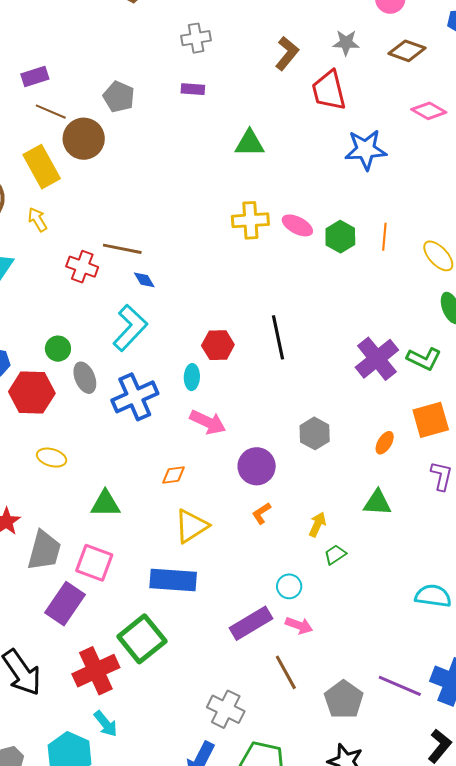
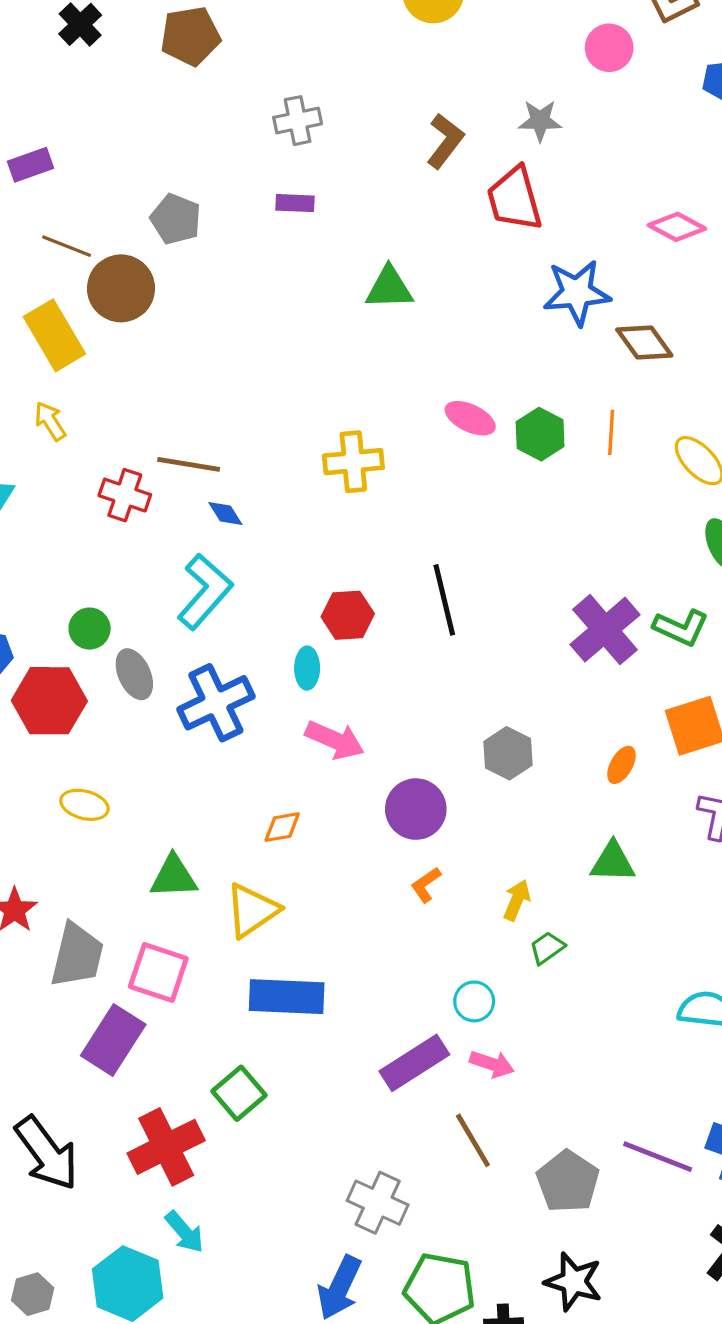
brown diamond: (407, 51) -> (644, 343), moved, turned 36
purple rectangle: (35, 77) -> (31, 165), moved
yellow cross: (250, 220) -> (353, 462), moved
yellow triangle: (191, 526) -> (252, 910), moved
green square: (142, 639) -> (239, 1093), size x0.7

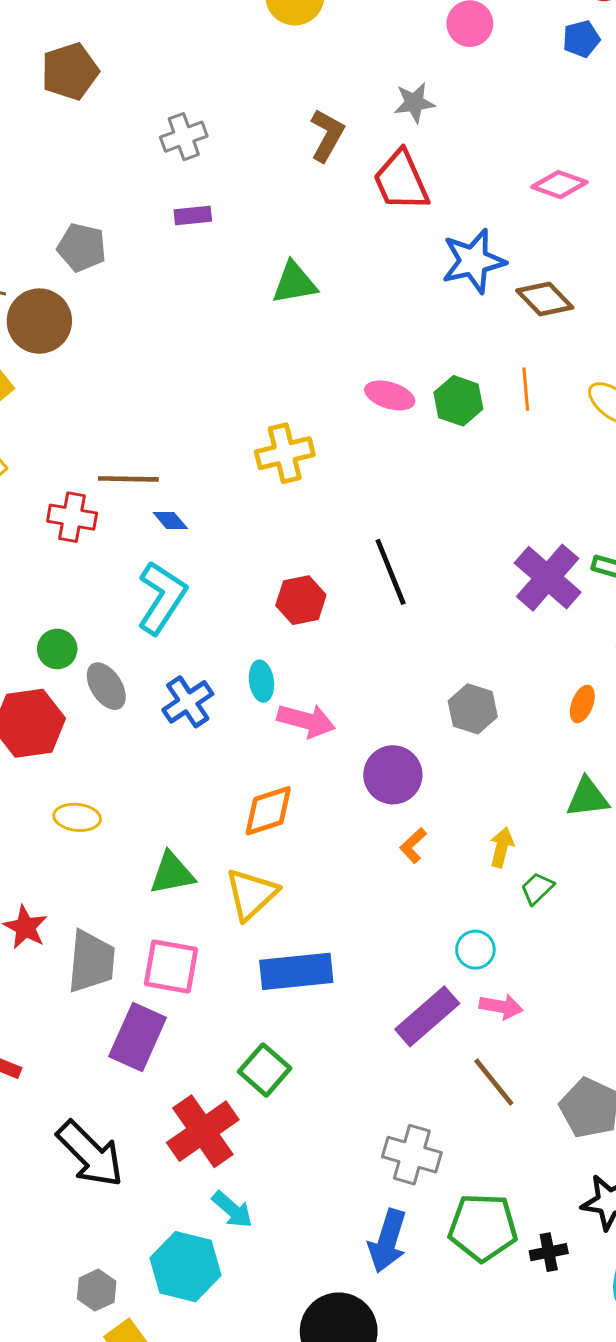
cyan ellipse: (307, 668) -> (261, 681), moved
blue cross: (216, 703) -> (188, 702), size x0.7
orange diamond: (282, 827) -> (268, 811), size x1.5

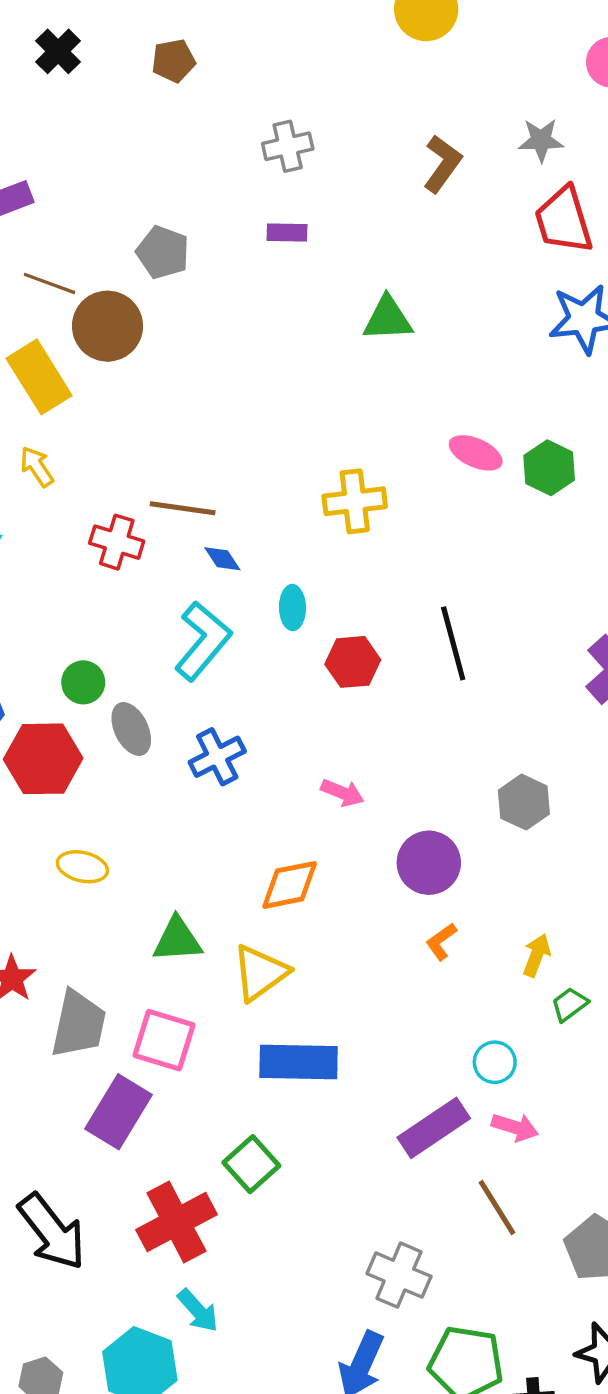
brown pentagon: (70, 71) -> (173, 61), size x0.7
red trapezoid: (401, 181) -> (564, 220), moved
cyan ellipse: (261, 681) -> (292, 608), moved
pink arrow: (306, 721) -> (342, 793), size x0.7

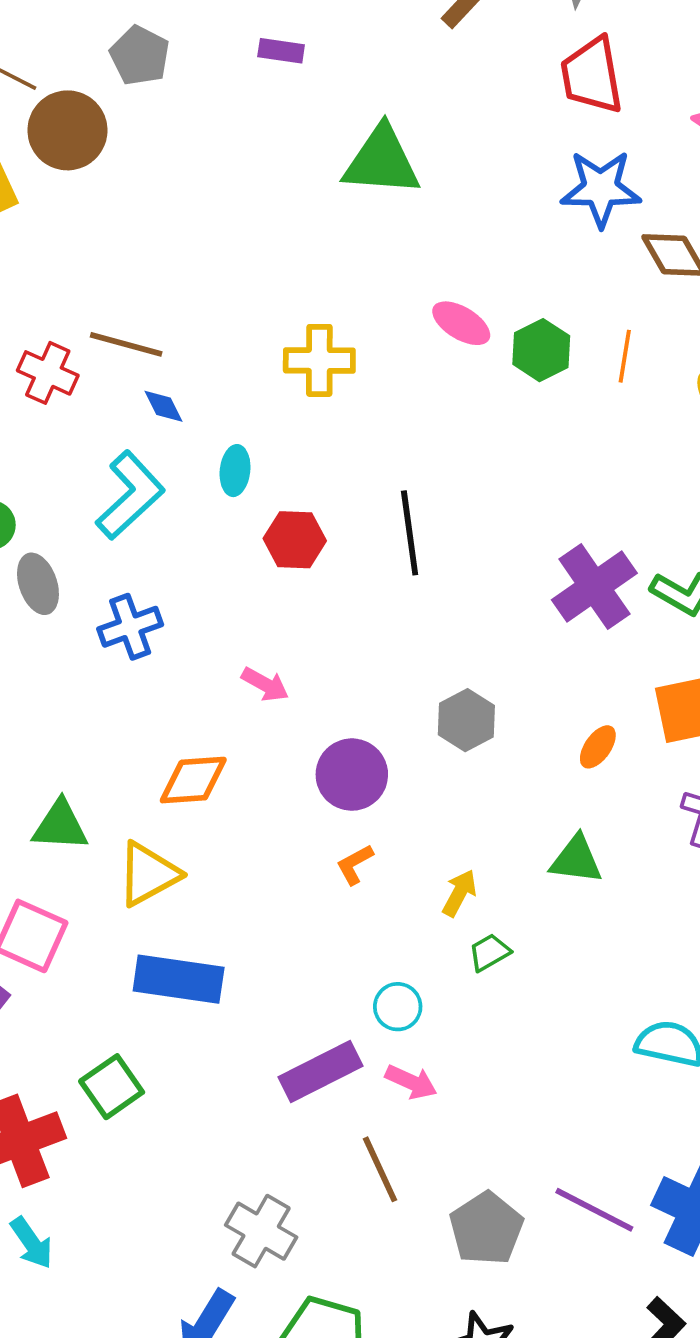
green triangle: (388, 319) -> (382, 161), size x1.4

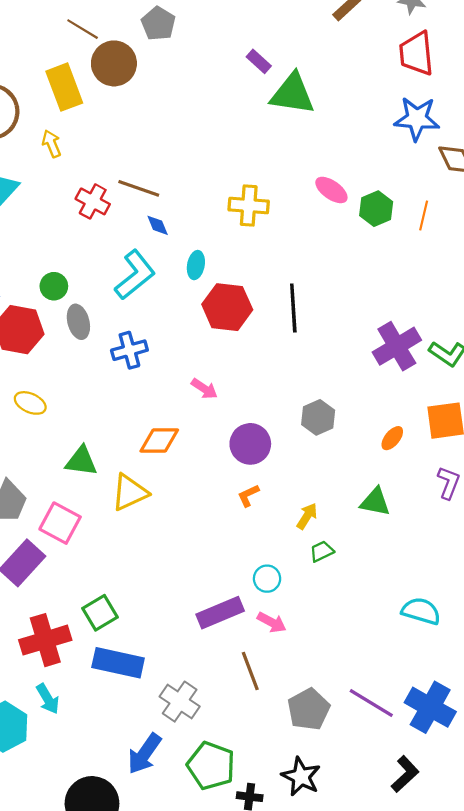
purple rectangle: (281, 51) -> (259, 61), moved, turned 30
red hexagon: (295, 540) -> (227, 307), size x1.4
blue rectangle: (179, 979) -> (118, 663), moved

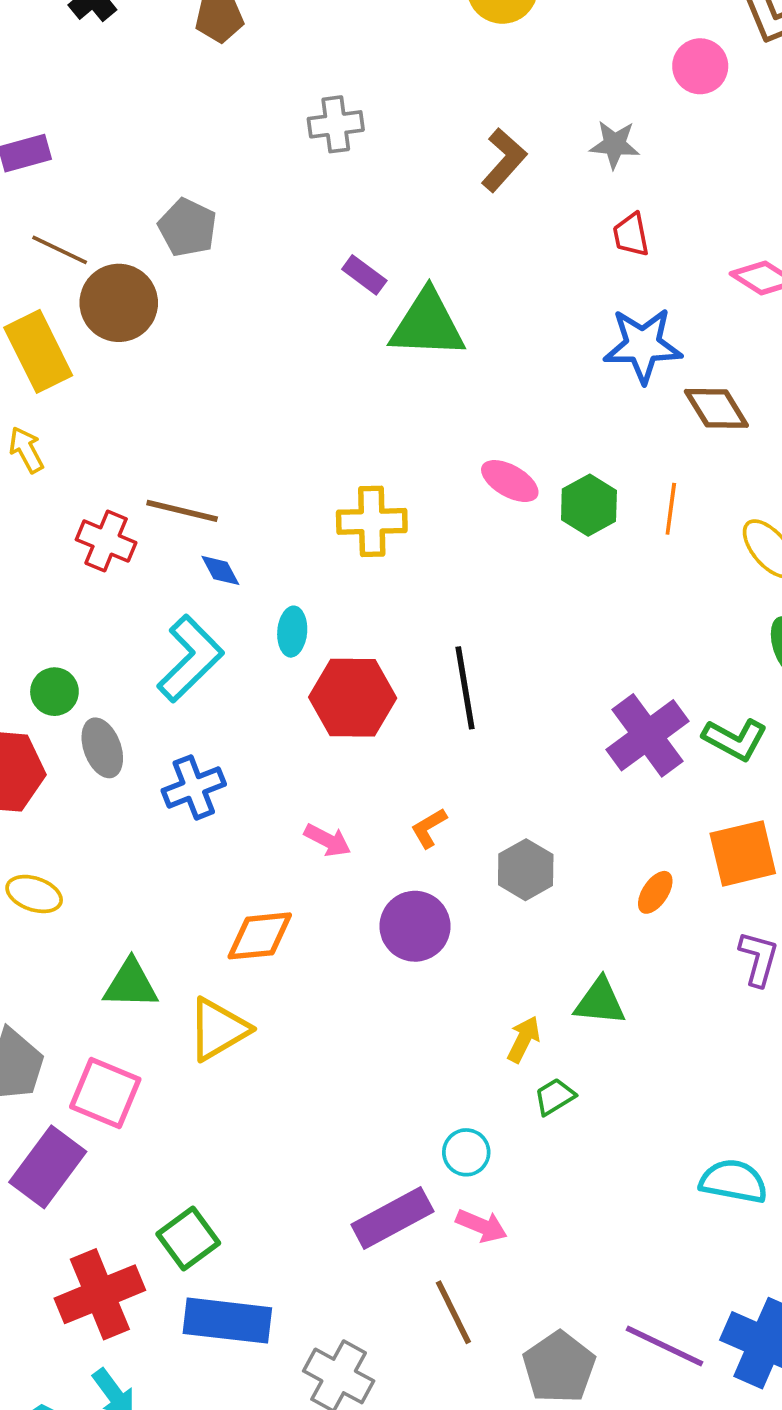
red trapezoid: (416, 54) -> (631, 235), size x0.6
orange L-shape: (248, 495) -> (429, 828), moved
green triangle: (375, 502) -> (600, 1002), moved

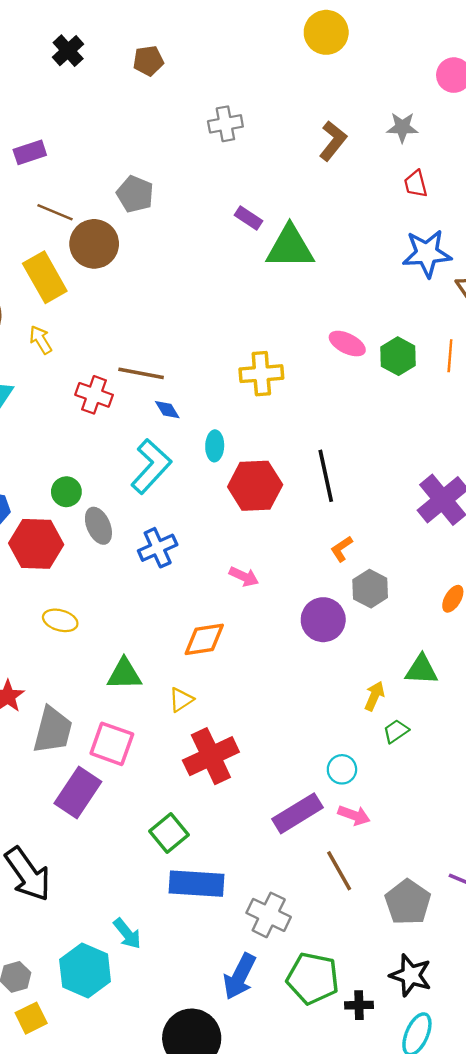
orange L-shape: (429, 828) -> (342, 549), moved
purple circle: (415, 926) -> (323, 620), moved
yellow triangle: (218, 1029) -> (181, 700), size x0.6
red cross: (100, 1294) -> (211, 756), moved

